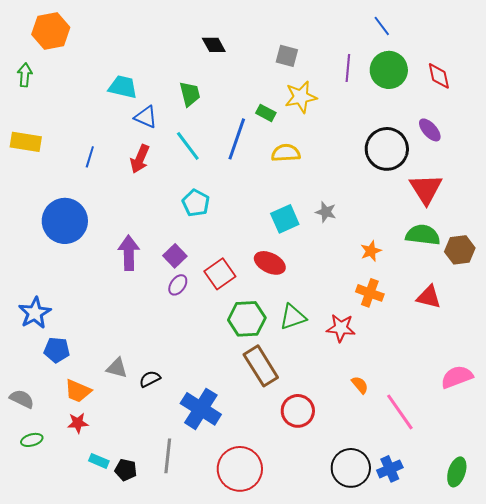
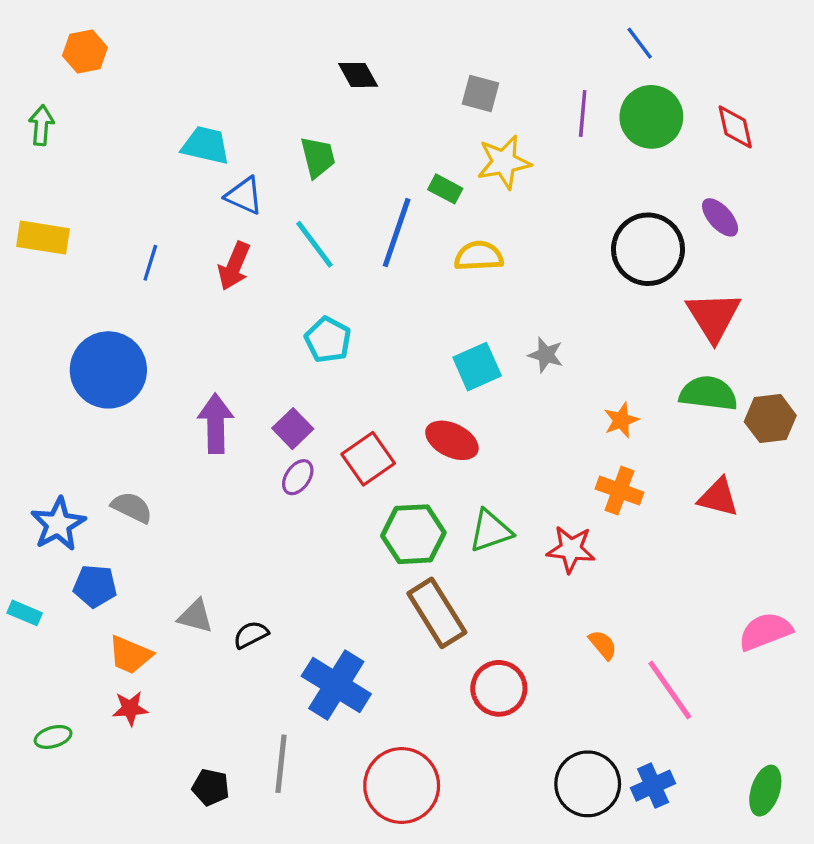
orange hexagon: (51, 31) -> (85, 52), size x0.7
gray semicircle: (22, 399) -> (132, 507), moved
cyan rectangle: (99, 461) -> (25, 613), moved

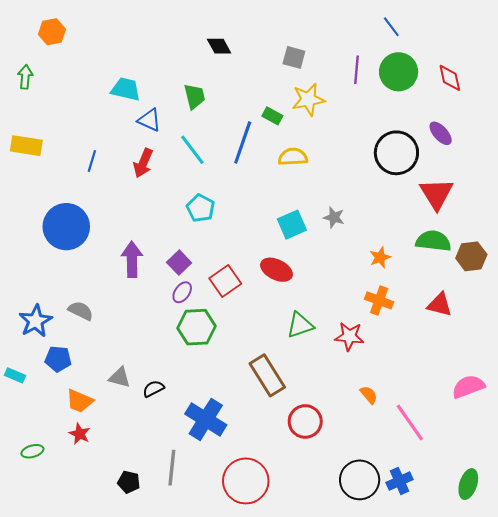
green hexagon: (413, 534) -> (197, 327), moved
red star: (130, 708) -> (80, 434), turned 30

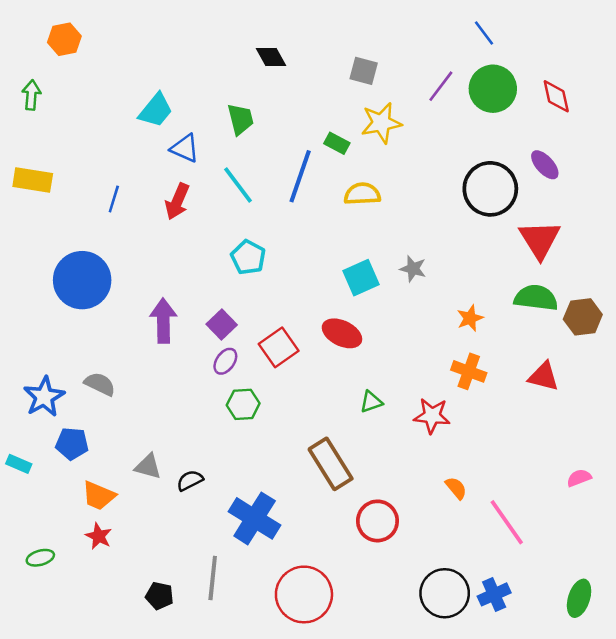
purple line: (356, 70) -> (441, 86), turned 32
cyan trapezoid: (126, 89) -> (156, 110), turned 116
green triangle: (300, 325) -> (371, 402), size x0.7
green hexagon: (197, 327) -> (243, 404), size x0.7
pink semicircle: (468, 387) -> (579, 478), size x0.6

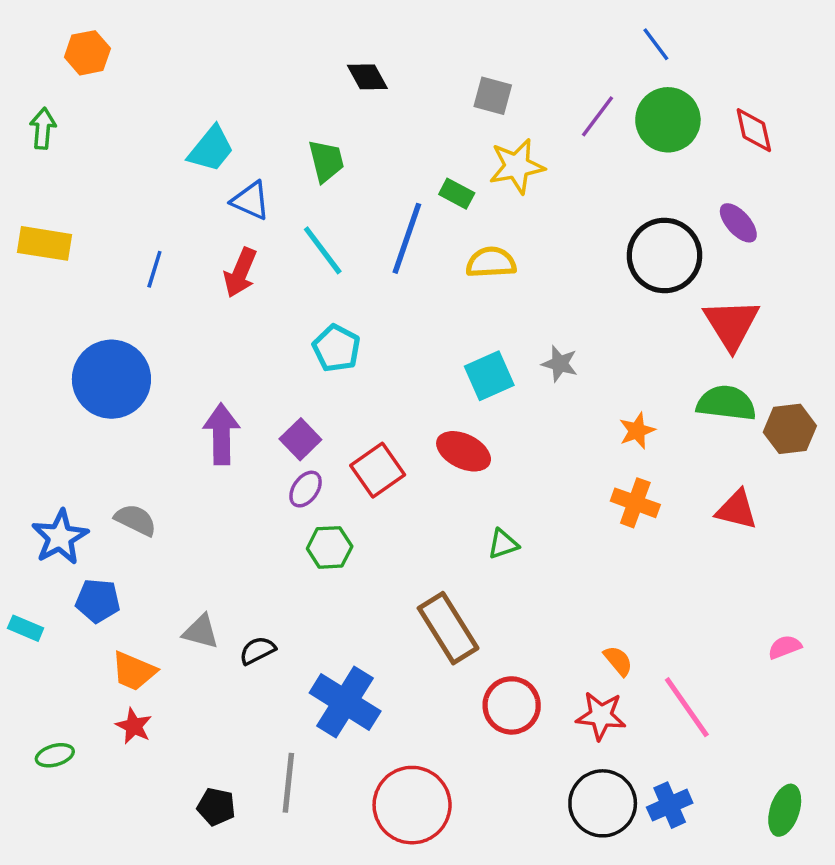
red star: (432, 416) -> (601, 716), moved

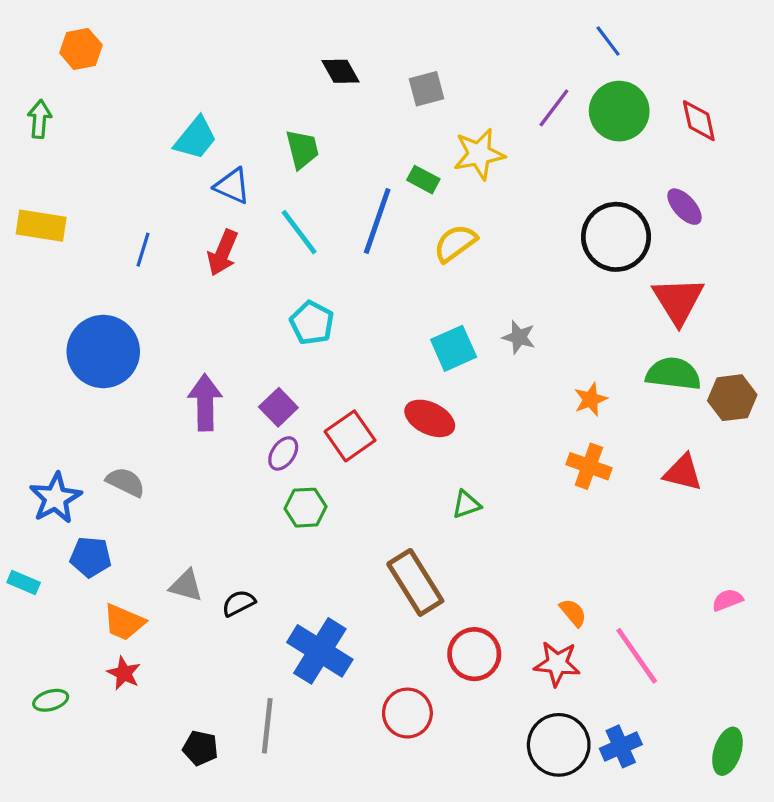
gray square: (493, 96) -> (427, 89), moved, turned -30
yellow semicircle: (491, 262) -> (455, 243), turned -33
red circle: (412, 805) -> (407, 713), moved, size x0.7

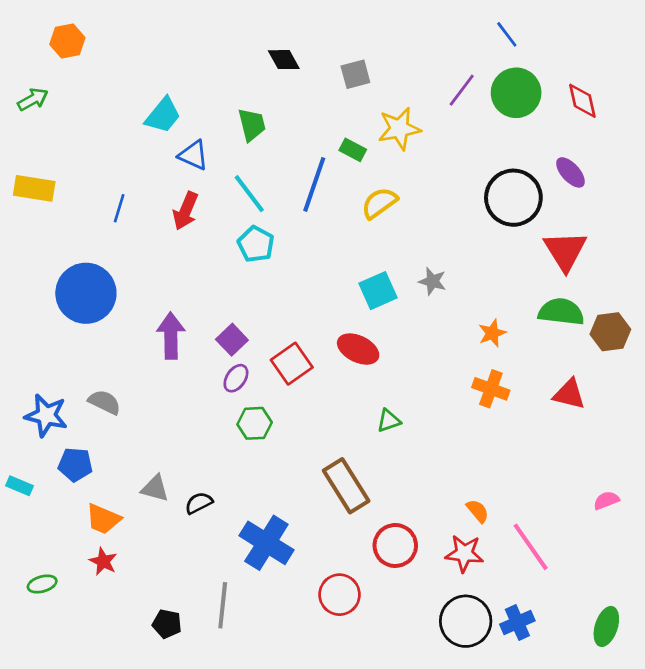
green arrow: (40, 119) -> (33, 99), turned 56
cyan pentagon: (312, 323) -> (256, 244), moved
blue star: (55, 498) -> (46, 415), turned -30

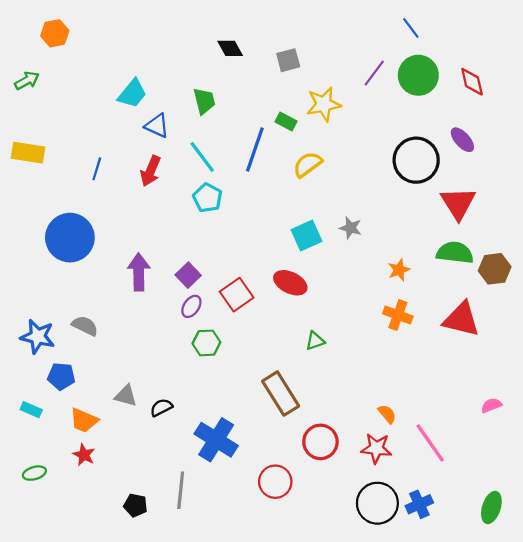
red triangle: (569, 394) -> (461, 319), size x1.4
cyan rectangle: (20, 486) -> (31, 410), moved

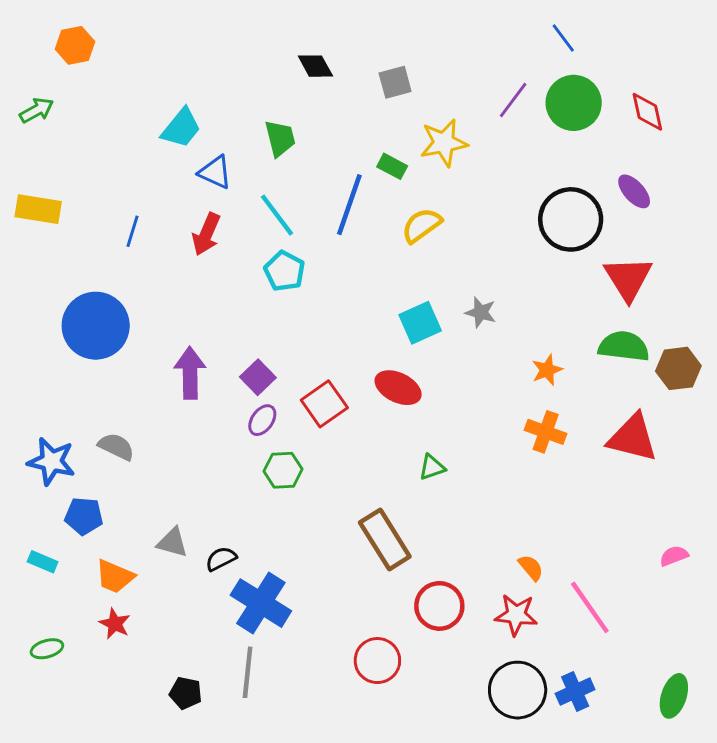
blue cross: (216, 440) -> (261, 603), moved

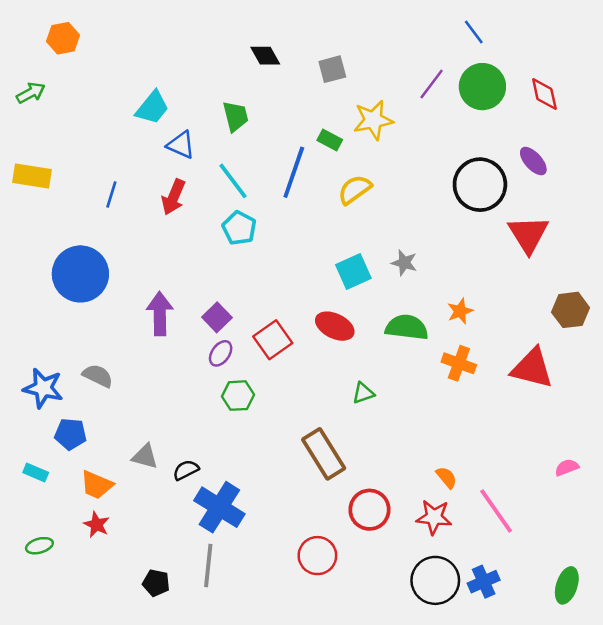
green semicircle: (624, 346) -> (407, 327), moved

